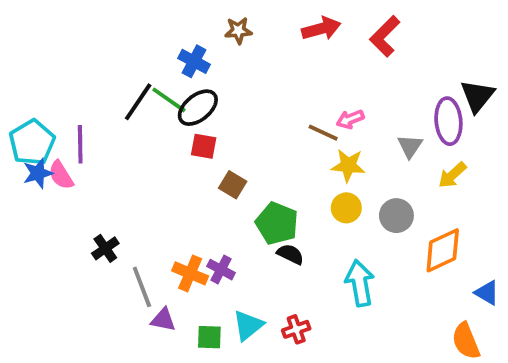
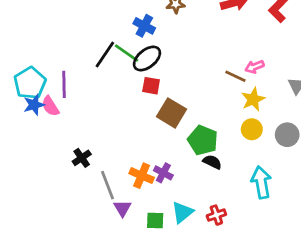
yellow star: (348, 165) -> (253, 99), turned -30
brown square: (233, 185) -> (171, 113), size x1.5
purple triangle: (163, 320) -> (122, 208), turned 48

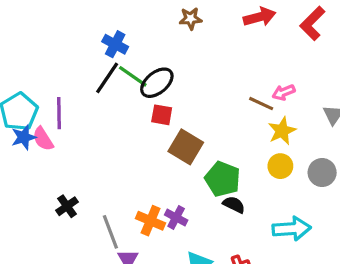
blue cross: (144, 26) -> (115, 44), moved
black cross: (82, 158) -> (67, 206), moved
cyan arrow: (261, 182) -> (292, 229), turned 96

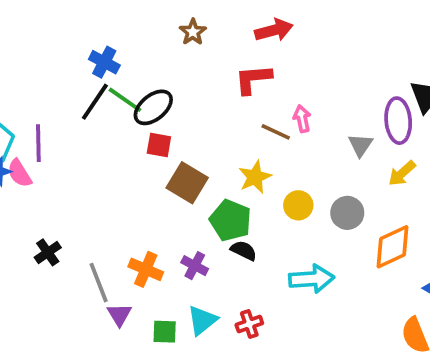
brown star: (191, 19) -> (193, 32), turned -30
red L-shape: (312, 23) -> (253, 79), moved, turned 40
pink arrow: (284, 92) -> (302, 119), turned 100
yellow star: (282, 131) -> (255, 177), moved
purple cross: (176, 217) -> (195, 266), moved

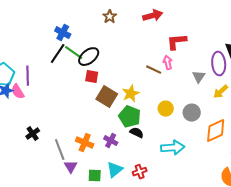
red L-shape: (253, 79) -> (177, 42), moved
yellow star: (255, 177) -> (131, 94), moved

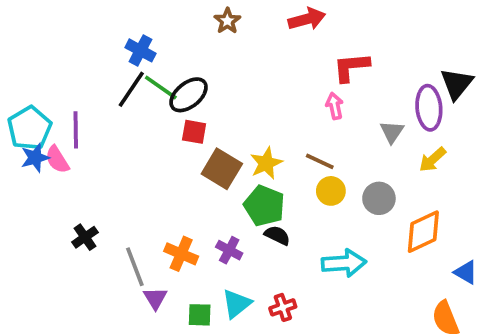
brown line: (154, 70) -> (320, 161), moved

